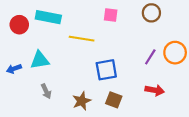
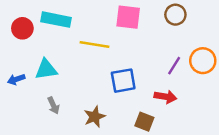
pink square: (111, 15) -> (128, 17), size x1.5
red arrow: (155, 90) -> (165, 97), moved
brown square: (114, 100) -> (144, 122), moved

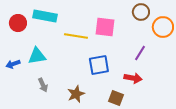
pink square: (128, 17) -> (105, 27), moved
orange circle: (203, 61) -> (163, 27), moved

